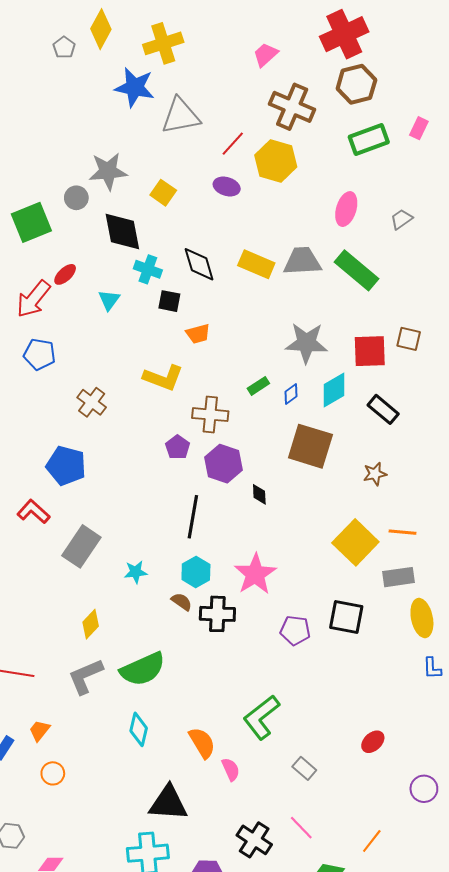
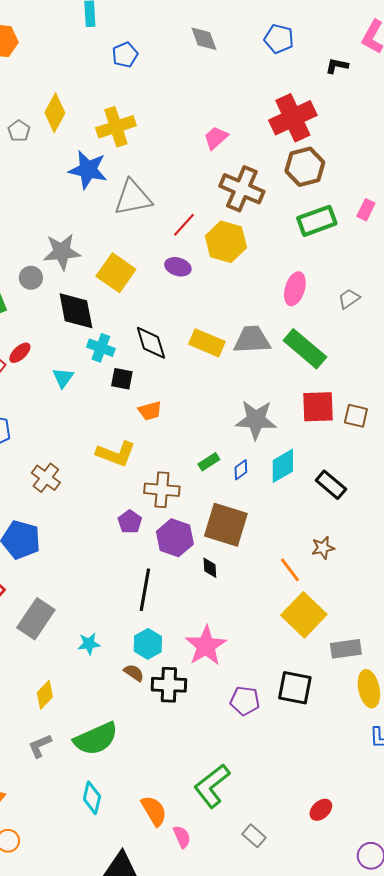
yellow square: (163, 193) -> (116, 273), size x1.5
red square: (370, 351) -> (318, 407), moved
brown square: (310, 446) -> (226, 525), moved
orange line: (402, 532) -> (290, 570), moved, turned 48
gray L-shape: (86, 676) -> (40, 746), size x0.7

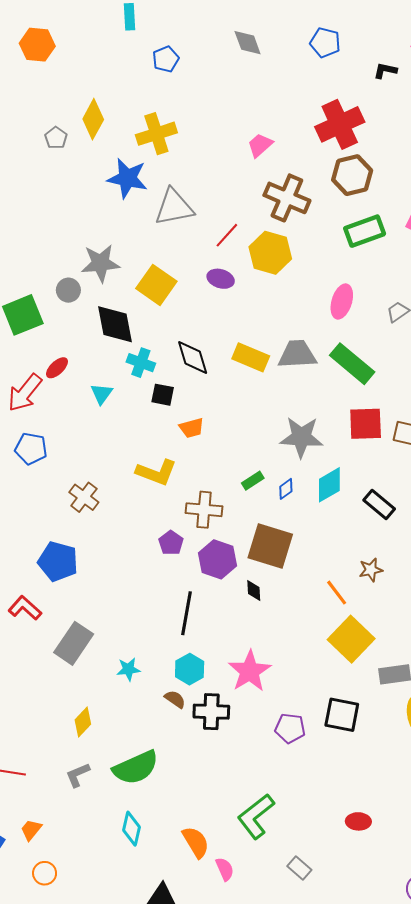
red ellipse: (321, 810) -> (358, 821), moved, turned 45

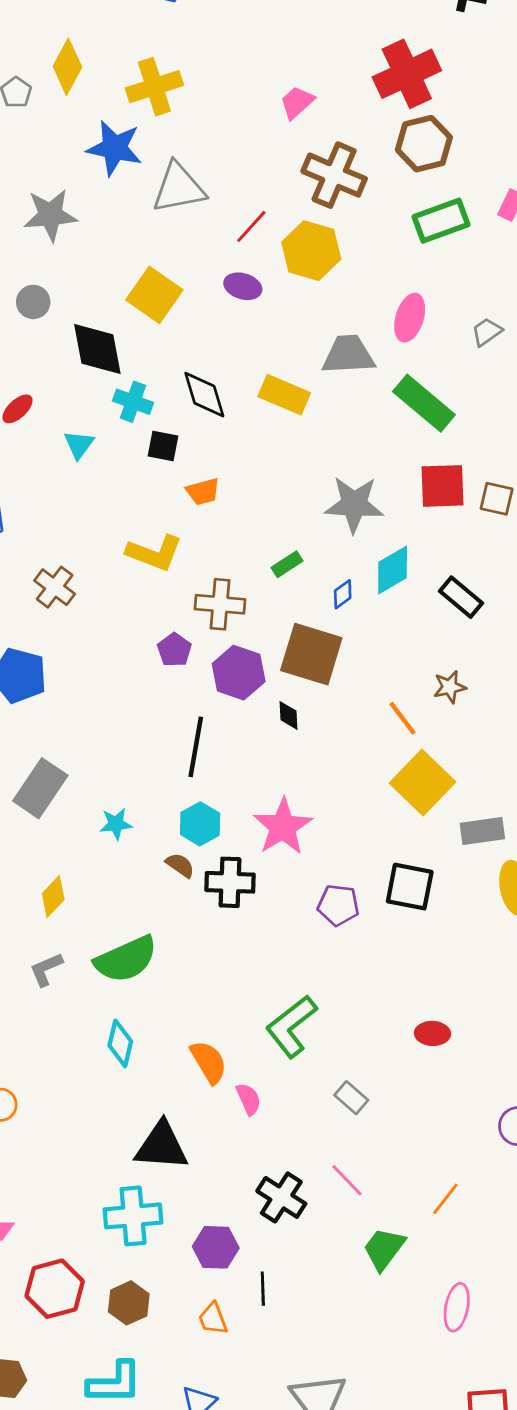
gray star: (100, 263) -> (50, 215), moved
gray trapezoid: (297, 354) -> (348, 355), moved
blue diamond: (286, 489) -> (343, 594), moved

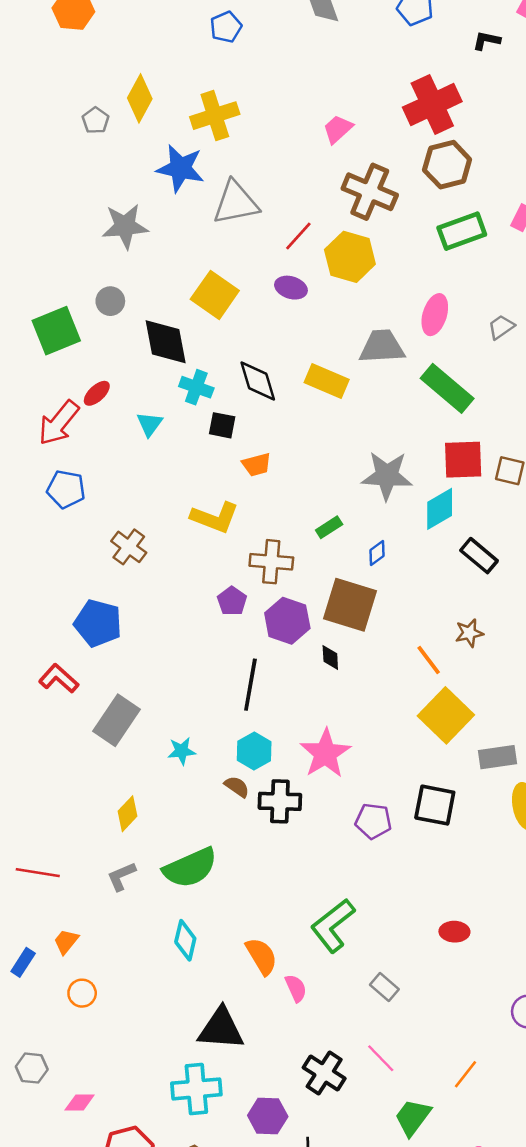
cyan diamond: (393, 570) -> (440, 509), moved

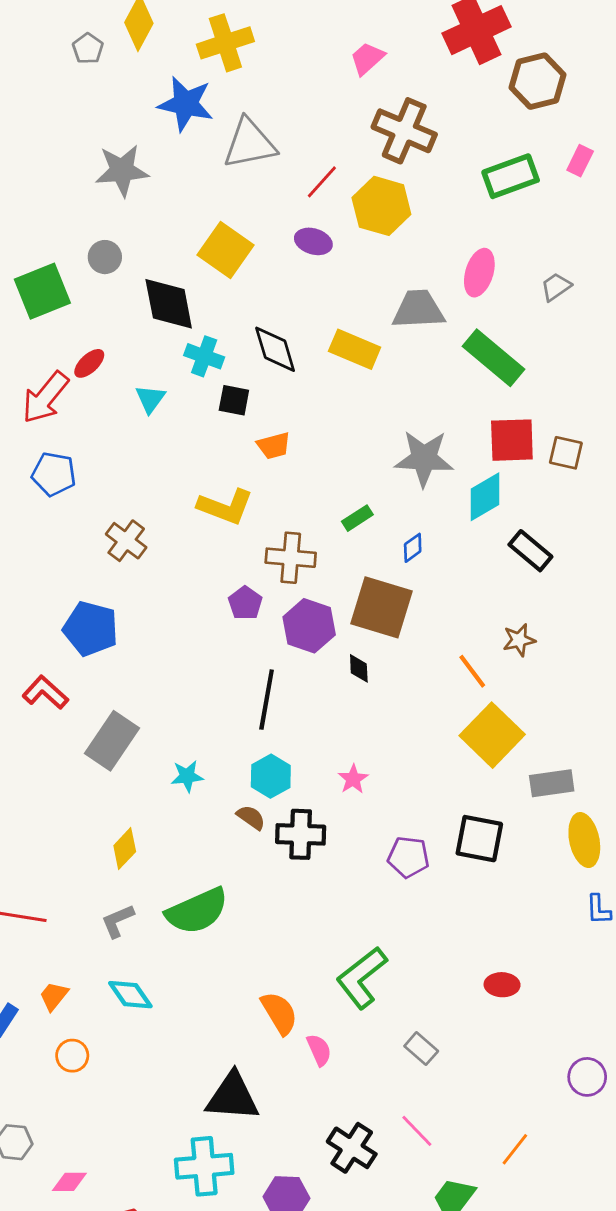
brown hexagon: (447, 165) -> (537, 81), moved
pink star: (325, 753) -> (353, 779), size x0.5
cyan diamond: (185, 940) -> (130, 995), moved, turned -48

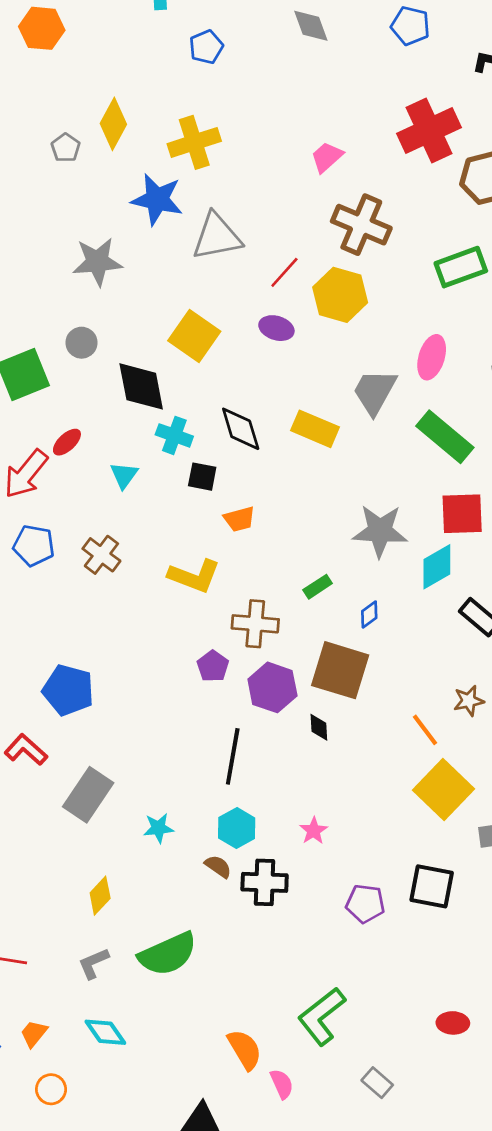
gray trapezoid: (418, 310) -> (375, 392), turned -58
brown cross: (126, 541) -> (101, 555), moved

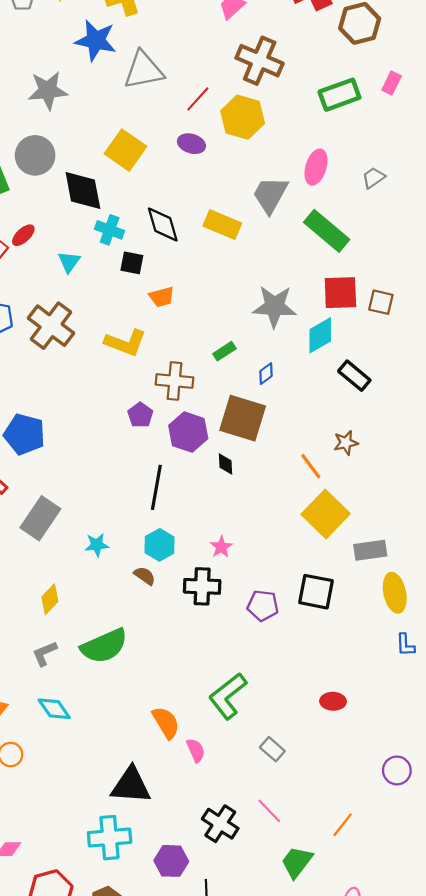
gray circle: (82, 343) -> (35, 155), size x1.6
brown cross: (101, 555) -> (51, 326), size x1.5
black cross: (265, 882) -> (202, 586), moved

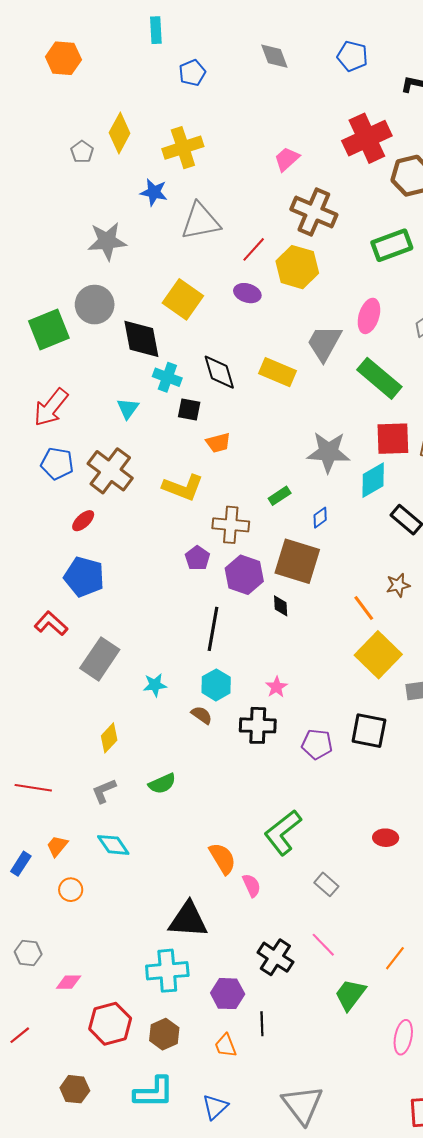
blue star: (96, 40) -> (154, 192), size x0.7
red ellipse: (23, 235) -> (83, 521), moved
green semicircle: (104, 646) -> (162, 784), size x0.6

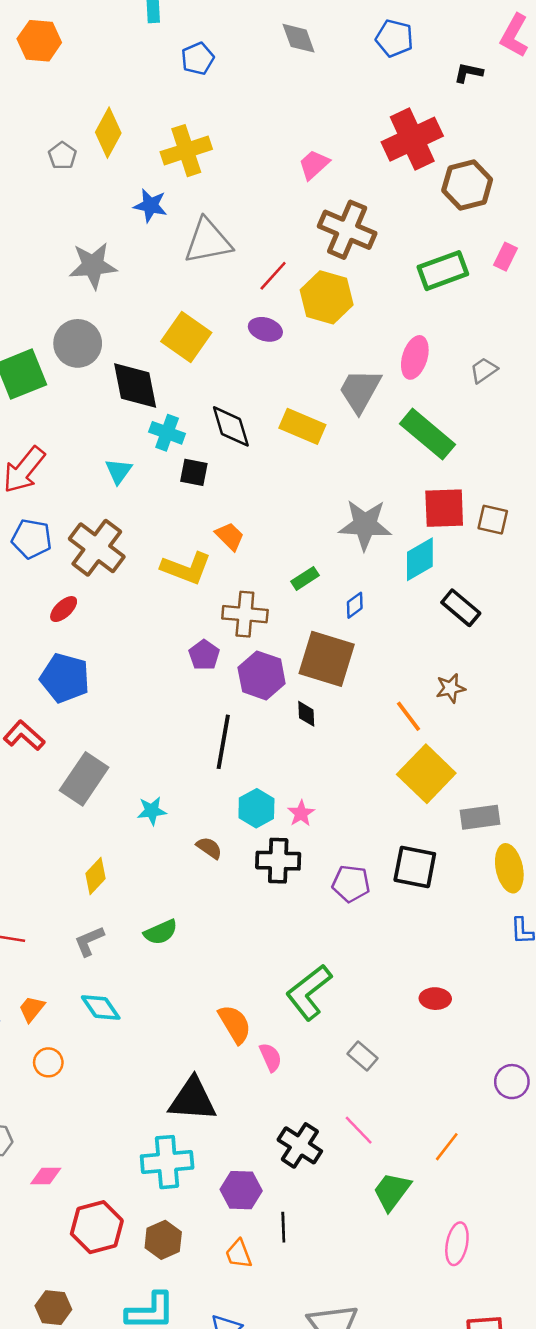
orange trapezoid: (218, 443) -> (230, 536), moved, turned -120
cyan hexagon: (216, 685) -> (256, 808), moved

